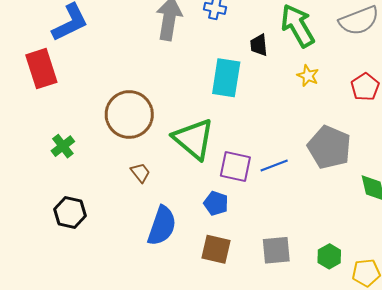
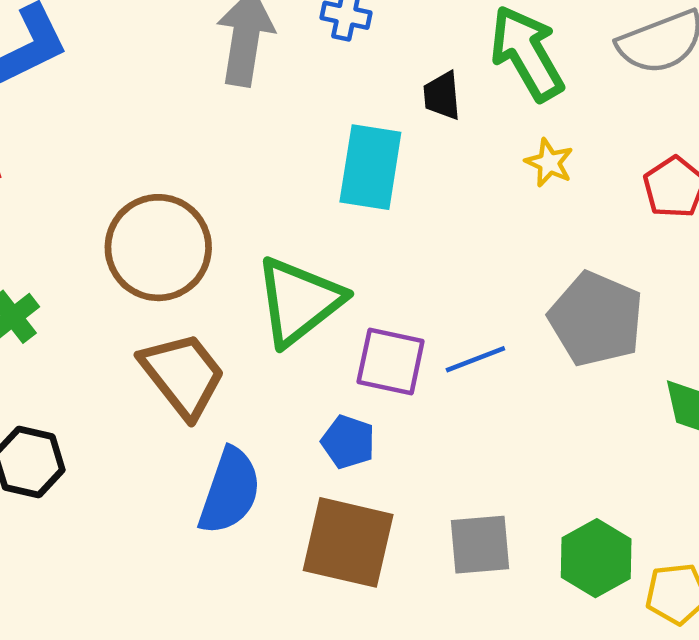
green triangle: (194, 139) -> (299, 301), turned 42
brown trapezoid: (140, 173) -> (183, 375), size x2.0
brown square: (216, 249) -> (348, 542), size x1.4
green hexagon: (329, 256) -> (596, 558), size x1.4

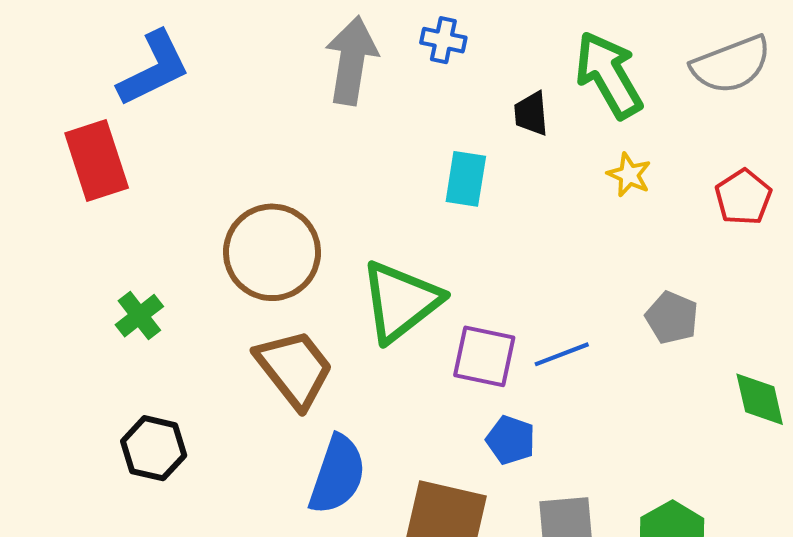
cyan rectangle: (370, 167) -> (466, 179), size x0.7
gray pentagon: (596, 319) -> (672, 318), size x0.6
blue pentagon: (348, 442) -> (511, 440), moved

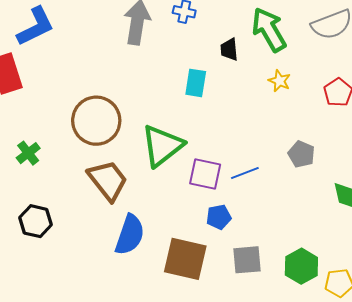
blue pentagon: (511, 440) -> (219, 217), turned -30

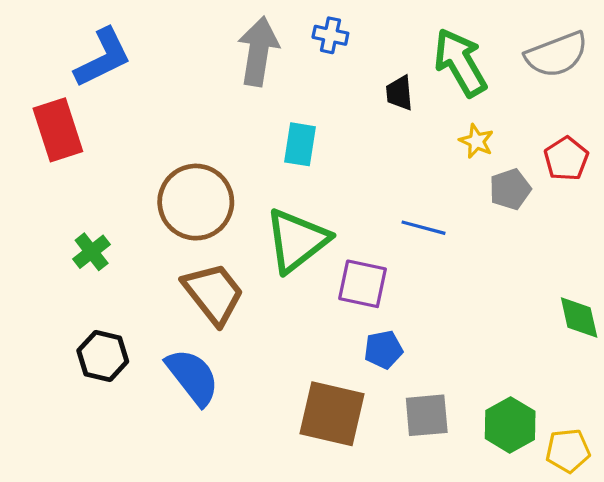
cyan rectangle: (196, 83) -> (300, 144), moved
gray pentagon: (301, 154) -> (510, 189), moved, turned 30
blue line: (245, 173) -> (423, 228), moved, turned 36
blue semicircle: (130, 235) -> (193, 377), moved, turned -57

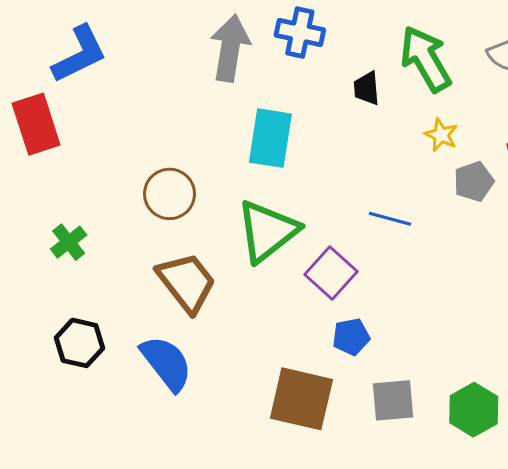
blue cross: (330, 35) -> (300, 33), size x1.4
cyan rectangle: (300, 144) -> (270, 138), size x1.4
brown circle: (196, 202) -> (170, 194), size x0.7
purple square: (363, 284) -> (331, 273), turned 30

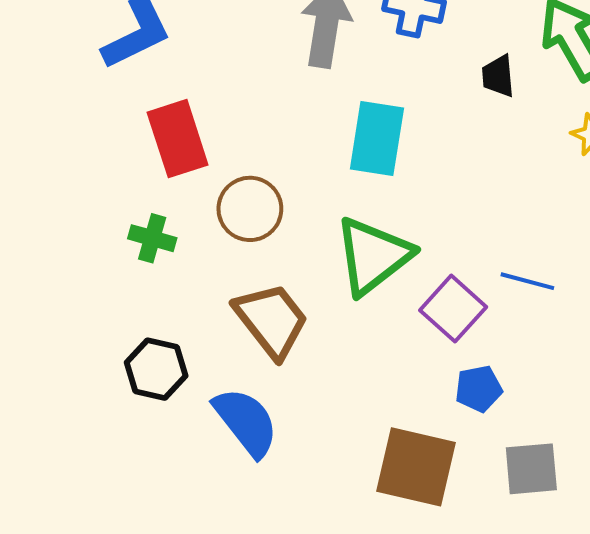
red rectangle: (36, 124) -> (178, 139), moved
blue line: (390, 219) -> (527, 281), moved
green cross: (69, 242) -> (152, 238), moved, turned -36
black hexagon: (79, 343) -> (156, 369), moved

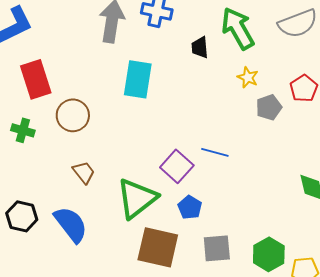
green triangle: (373, 256) -> (137, 198), moved
brown trapezoid: (271, 320) -> (84, 172), size x0.6
black hexagon: (156, 369) -> (22, 216), moved
blue pentagon: (479, 389) -> (190, 207), turned -30

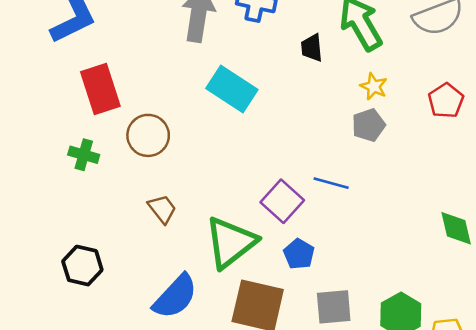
cyan rectangle: (138, 79) -> (232, 89), turned -66
gray pentagon: (269, 107) -> (369, 125), moved
blue semicircle: (71, 224) -> (175, 297), moved, turned 81

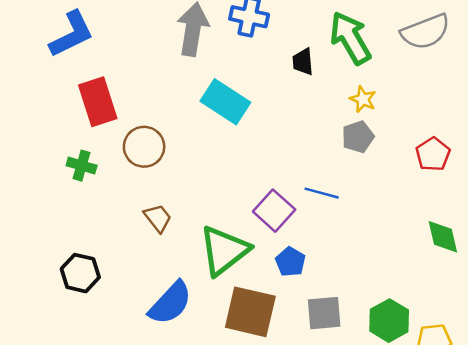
red pentagon: (446, 101) -> (433, 154), moved

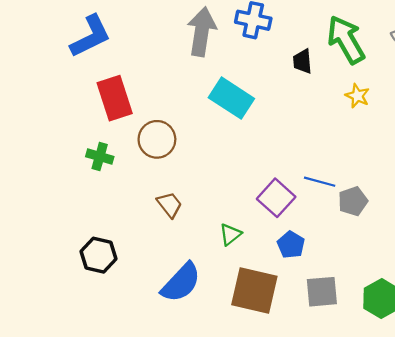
gray pentagon: (358, 137) -> (353, 201), moved
green triangle: (224, 251) -> (230, 234), size x0.5

